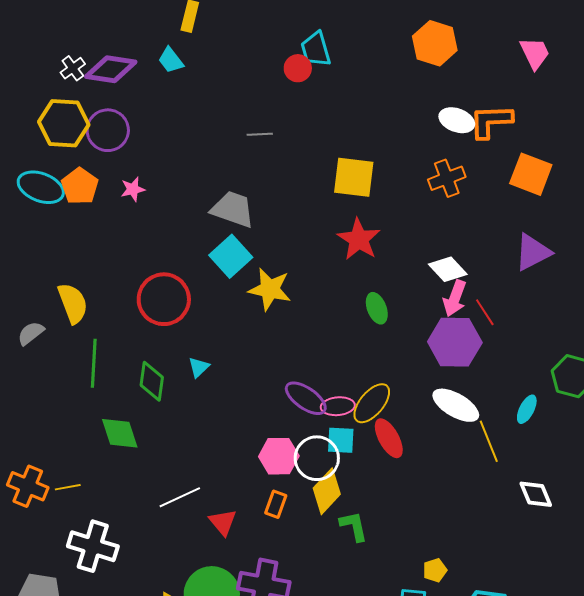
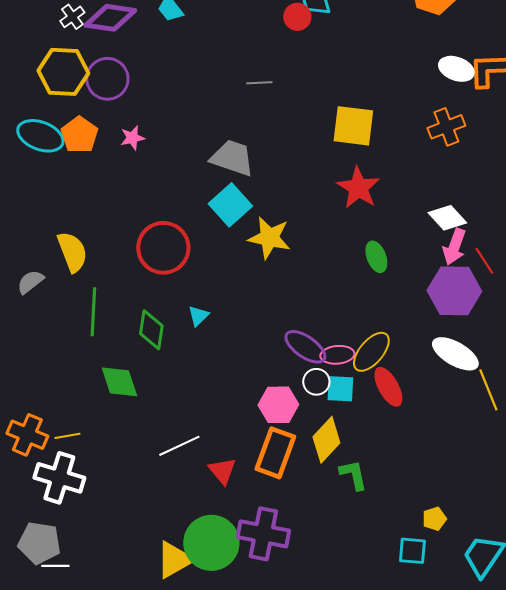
white circle: (317, 458) -> (316, 382), moved, size x0.6
orange rectangle: (276, 504) -> (275, 453), size x1.8
white cross: (93, 546) -> (59, 478), moved

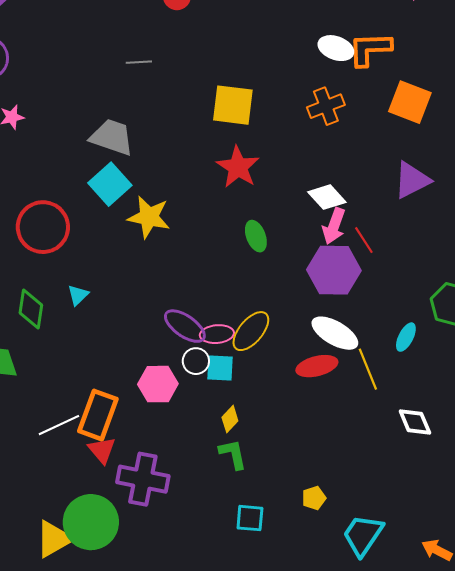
red ellipse: (388, 387) -> (317, 366), moved, turned -75
yellow diamond: (326, 440) -> (230, 419), moved, size x0.6
orange rectangle: (275, 453) -> (98, 415), moved
purple cross: (263, 534) -> (143, 479), moved
cyan square: (412, 551) -> (250, 518), moved

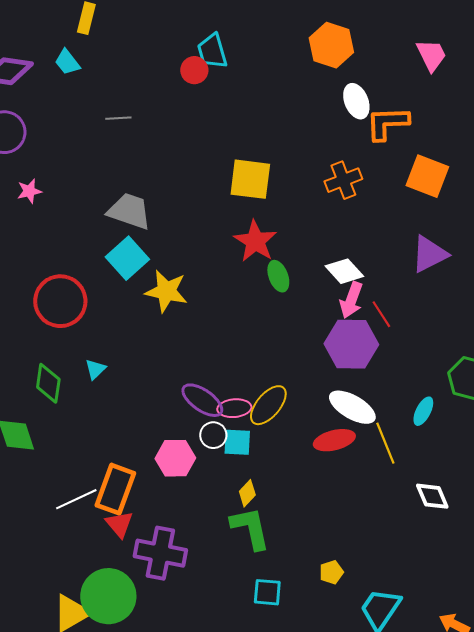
white ellipse: (336, 48) -> (356, 101), moved, turned 48
gray line: (139, 62) -> (118, 118), moved
green ellipse: (256, 236) -> (278, 276), moved
green L-shape: (233, 454) -> (250, 528), size x1.4

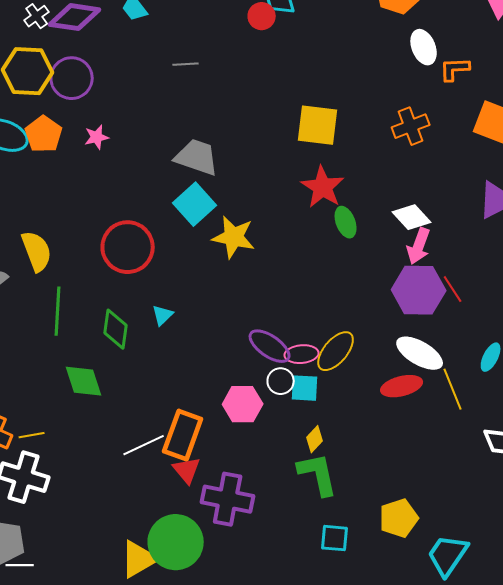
orange L-shape: (387, 123) -> (455, 69), size x0.7
red line: (381, 314) -> (453, 289), moved
yellow pentagon: (331, 572) -> (399, 518), size x1.6

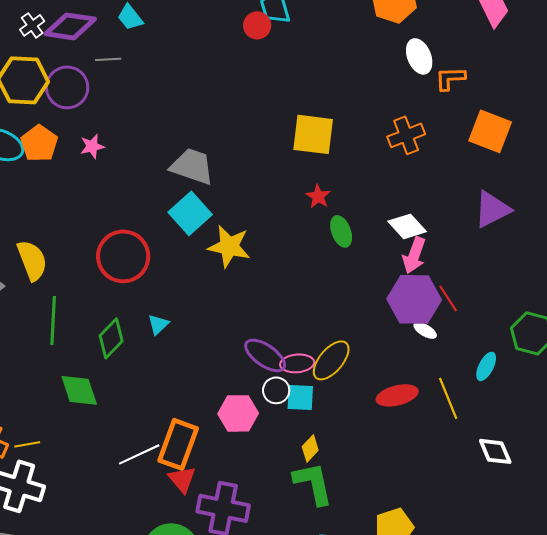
gray line: (186, 64) -> (108, 59), moved
red star: (323, 187) -> (318, 196), size x0.6
green diamond: (116, 329) -> (111, 338), turned 36
white ellipse: (420, 353) -> (425, 330), moved, size x0.5

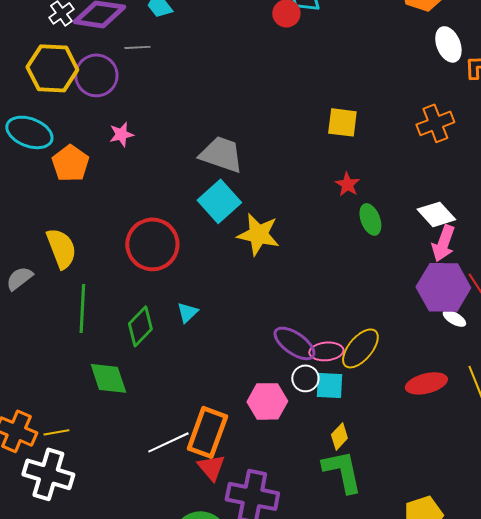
yellow square: (313, 134) -> (342, 122), size x0.7
orange pentagon: (39, 143) -> (70, 163), moved

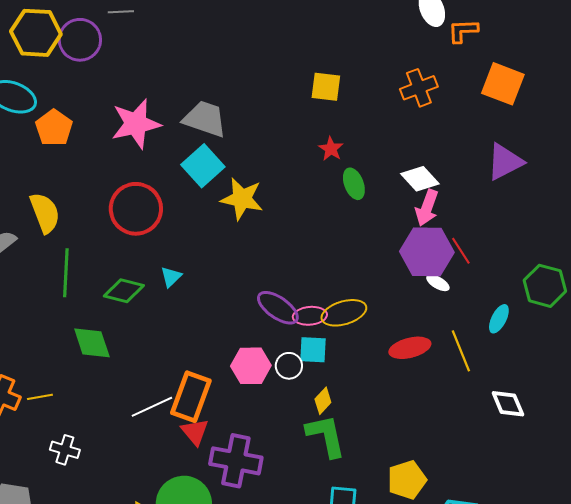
pink star: (121, 134) -> (136, 124), moved, size x2.0
green diamond: (140, 326) -> (124, 291), turned 60
yellow ellipse: (360, 348) -> (344, 313), turned 33
white circle: (305, 378) -> (289, 366), moved
white cross: (48, 474) -> (65, 450), moved, size x0.6

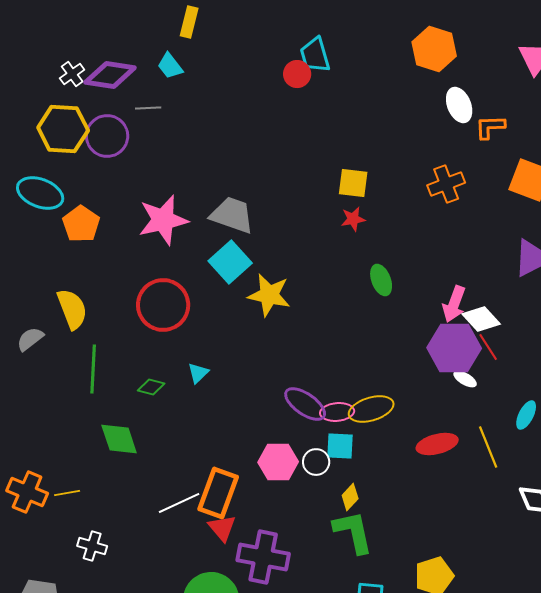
red star: (331, 149) -> (353, 219), moved, turned 30
white diamond: (420, 179) -> (481, 319), moved
green diamond: (124, 291) -> (151, 387), size x0.7

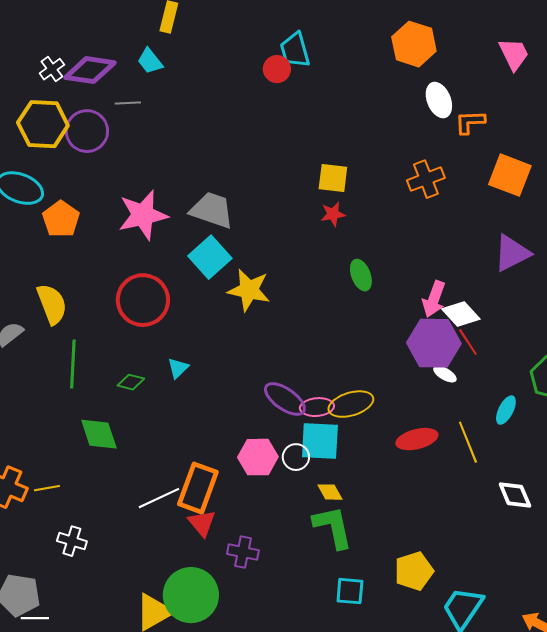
cyan square: (340, 446) -> (320, 441), size x1.4
yellow diamond: (350, 497) -> (330, 492), turned -72
purple cross: (263, 557) -> (243, 552), size x0.6

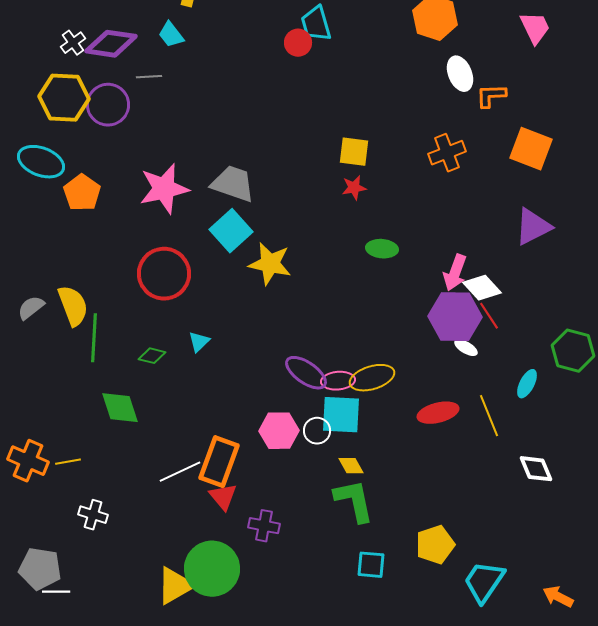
green ellipse: (361, 275) -> (382, 249), turned -64
yellow semicircle: (52, 304) -> (73, 306), moved

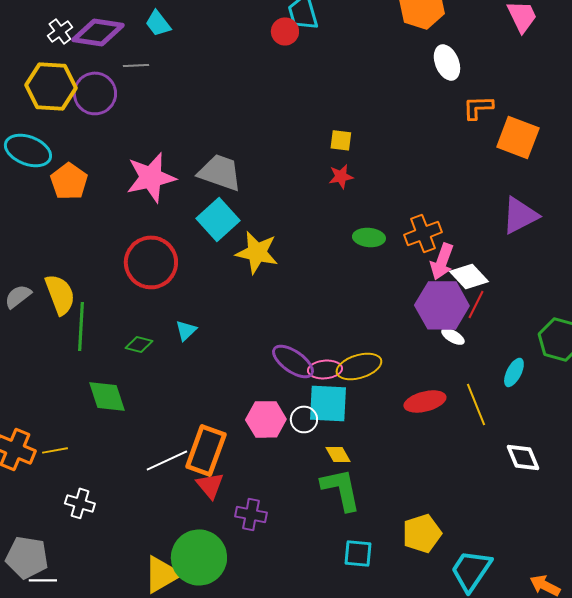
orange L-shape: (491, 96) -> (478, 107), moved
yellow square: (354, 152) -> (341, 140), size x0.7
orange cross: (447, 153) -> (423, 233), moved
red line: (489, 316) -> (476, 304), turned 60

